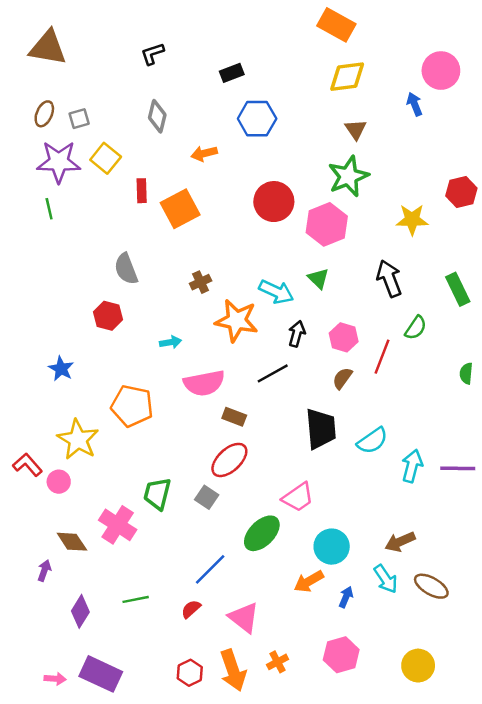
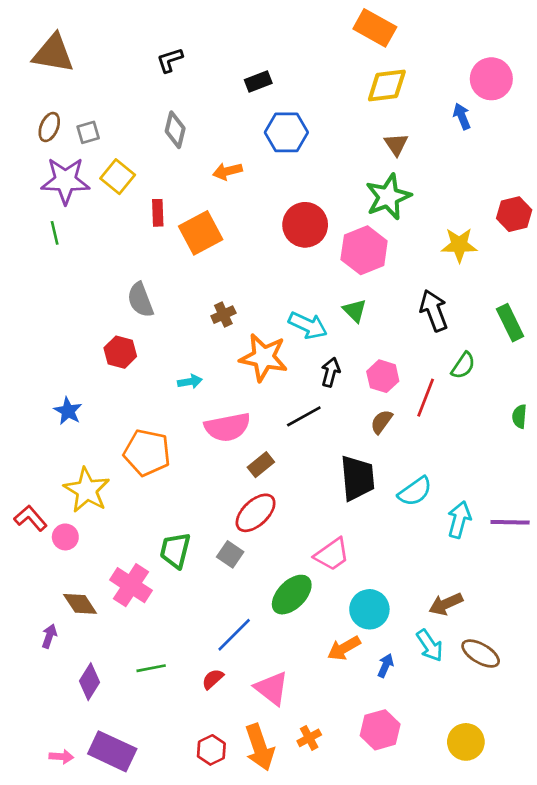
brown rectangle: (234, 417) -> (261, 465), turned -60

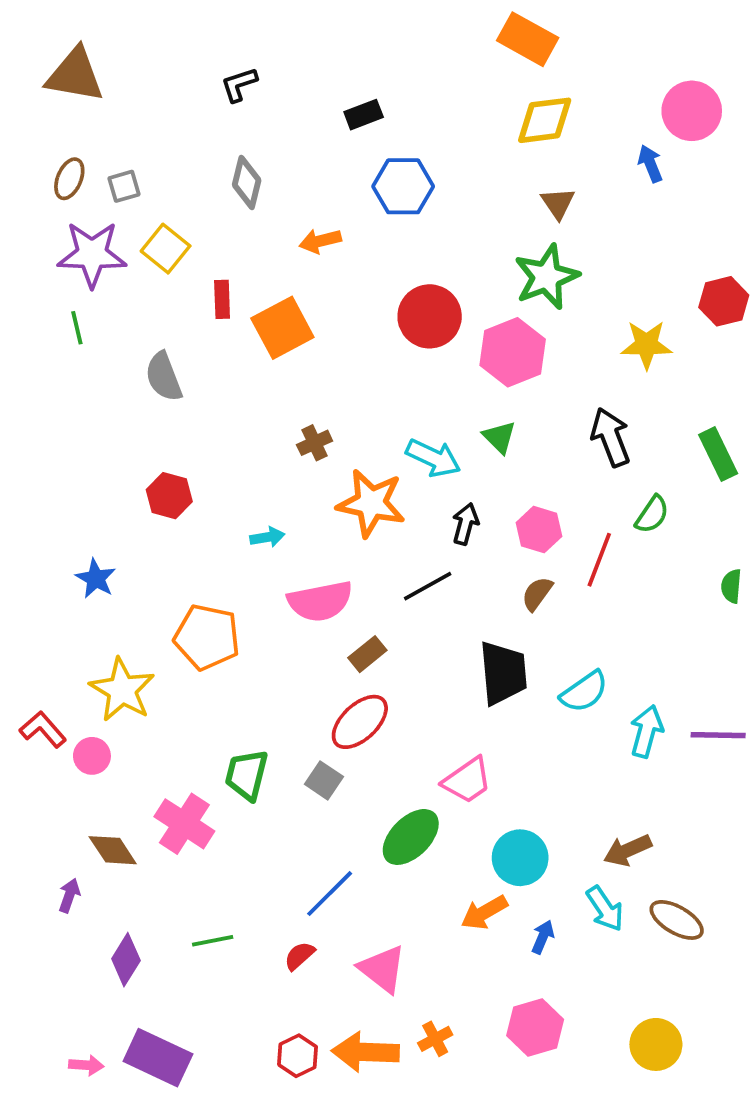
gray semicircle: (140, 300) -> (164, 377), moved
orange arrow: (260, 747) -> (365, 1052), turned 111

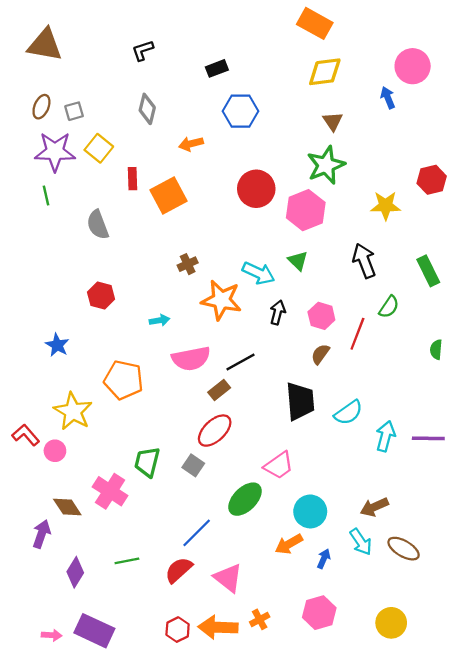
black line: (428, 586) -> (241, 362), moved
purple arrow: (69, 895) -> (41, 534), size x1.4
red semicircle: (299, 956) -> (179, 570), size x1.5

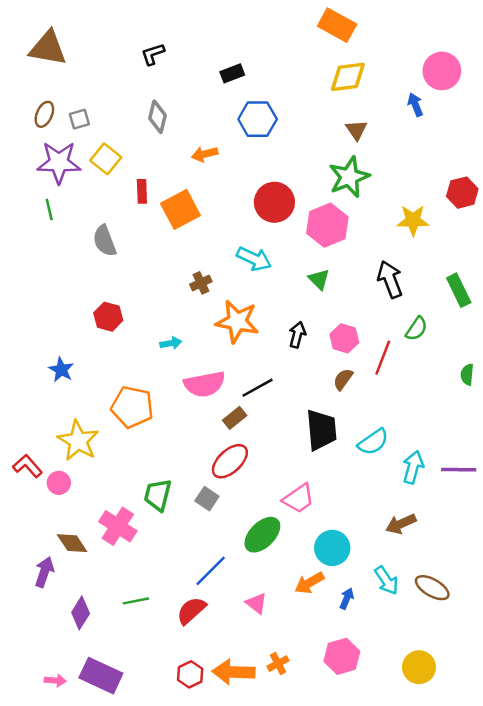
cyan arrow: (258, 273) -> (254, 259), moved
brown arrow: (374, 507) -> (401, 524), moved
pink triangle: (228, 578) -> (256, 603), moved, size x0.7

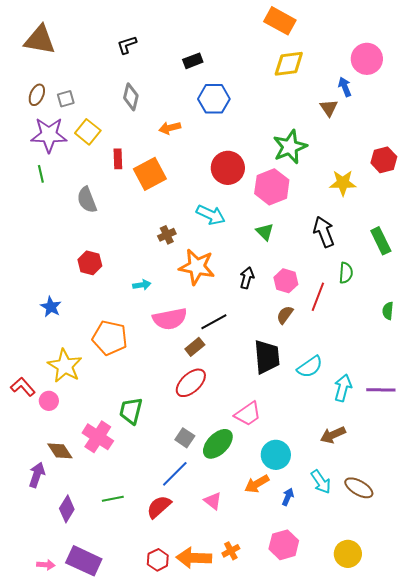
brown triangle: (356, 130) -> (329, 108), moved
green semicircle: (417, 329) -> (346, 273), turned -30
gray square: (207, 499) -> (185, 438), moved

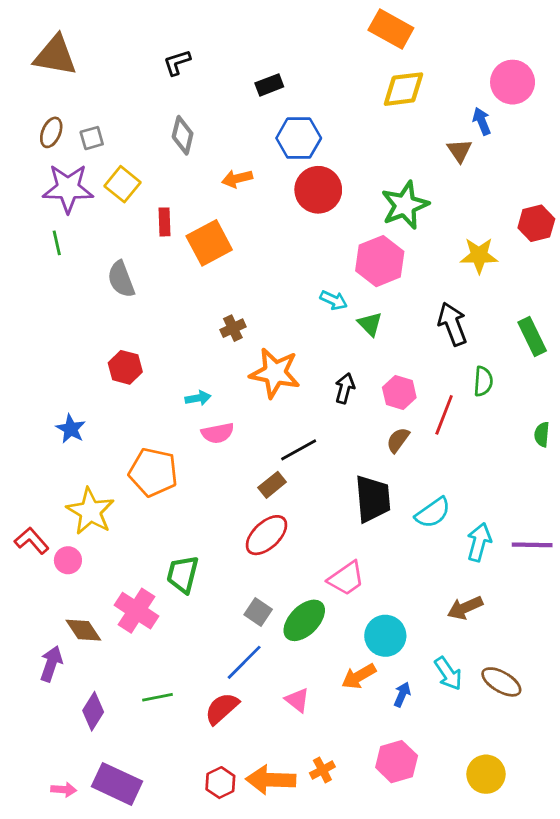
red circle: (228, 168) -> (318, 190), moved
cyan arrow: (211, 215) -> (334, 300), moved, size x0.7
pink semicircle: (170, 319) -> (218, 433), moved, size x0.7

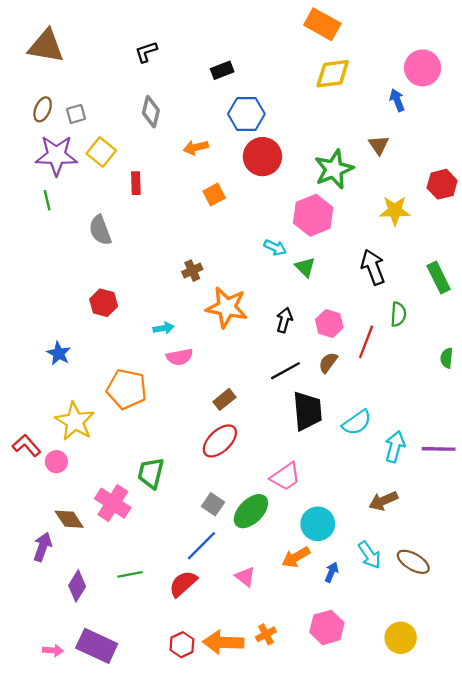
brown triangle: (459, 151) -> (379, 145), moved
orange square: (209, 243) -> (214, 195), moved, size x0.6
black line: (299, 450) -> (285, 371), moved

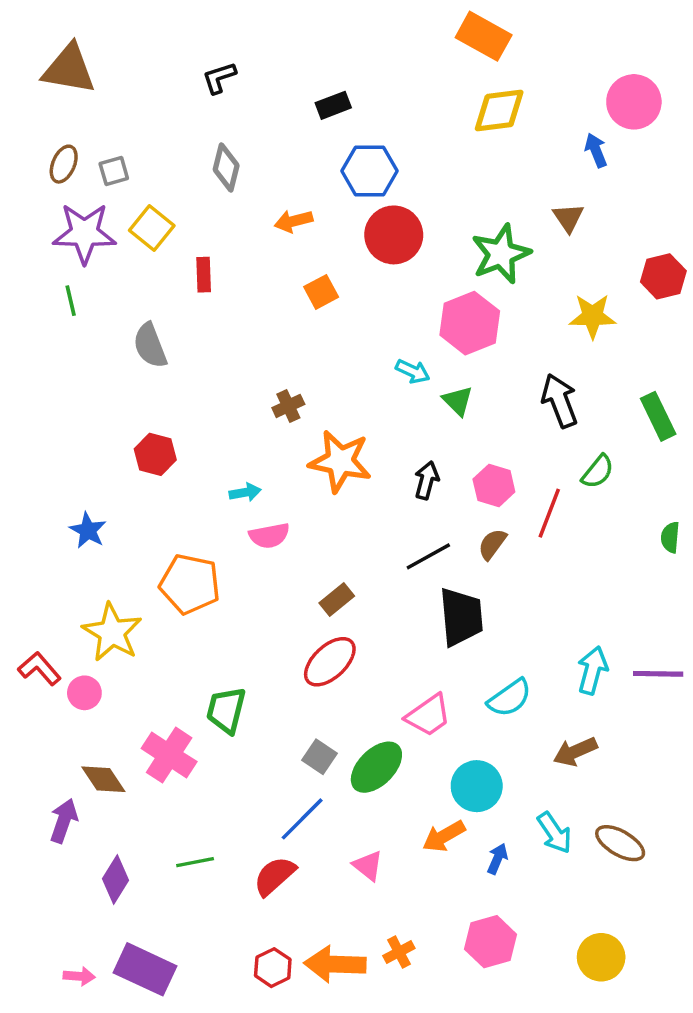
green semicircle: (398, 314) -> (598, 472), turned 35
cyan semicircle: (357, 422) -> (510, 698), moved

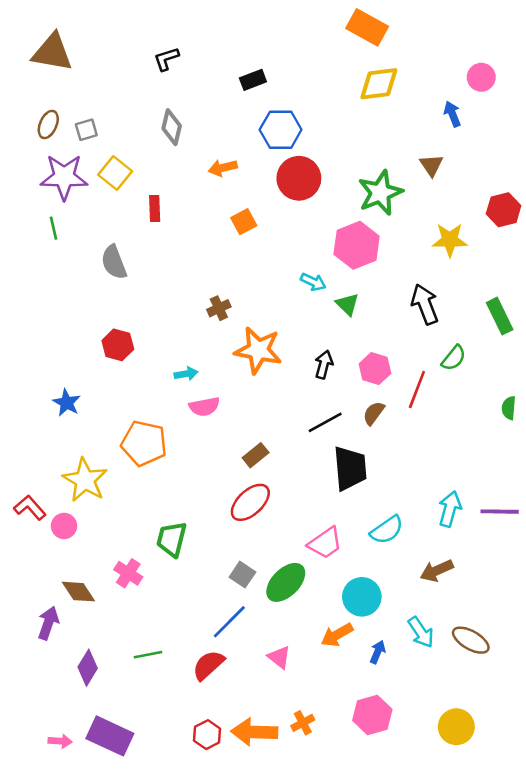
pink circle: (634, 102) -> (481, 77), size x0.7
pink cross: (169, 755) -> (128, 573), size x0.7

